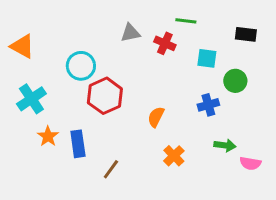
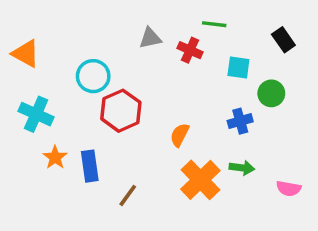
black rectangle: (246, 34) -> (283, 40), turned 48
cyan cross: (31, 99) -> (36, 114), turned -32
green arrow: (225, 145) -> (242, 168), moved
orange cross: (174, 156) -> (200, 180), size x1.6

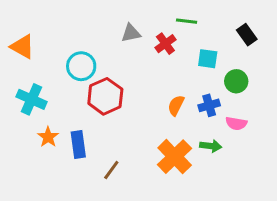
red cross: (190, 50) -> (165, 44), turned 30
orange semicircle: (180, 135) -> (176, 105), moved
pink semicircle: (289, 189) -> (236, 123), moved

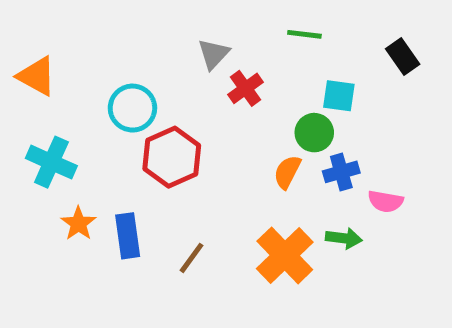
gray triangle: (131, 33) -> (214, 54), turned -35
red cross: (165, 44) -> (245, 88), moved
green circle: (236, 81) -> (314, 133), moved
brown line: (111, 170) -> (191, 258), moved

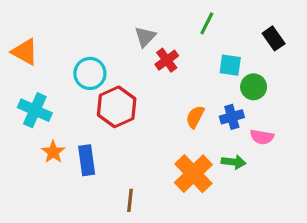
green line: (304, 34) -> (207, 23), turned -70
green circle: (314, 133) -> (254, 87), moved
brown line: (191, 258) -> (130, 200), moved, turned -30

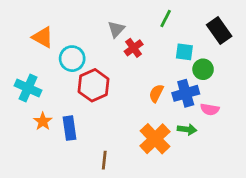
black rectangle: (274, 38) -> (219, 31), size x1.4
orange triangle: (25, 52) -> (43, 37), moved
blue cross: (232, 117) -> (186, 93), size x1.4

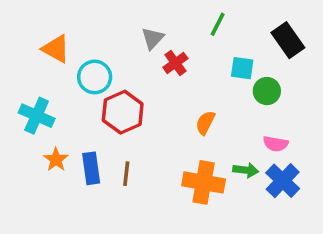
blue cross: (186, 93) -> (283, 181), moved, turned -30
orange cross: (155, 139) -> (204, 182), turned -36
brown line: (104, 160) -> (126, 174), moved

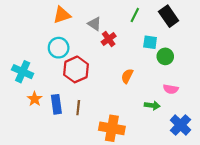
gray triangle: (153, 38) -> (94, 24), turned -40
black rectangle: (288, 40) -> (169, 16), moved
orange triangle: (56, 49) -> (62, 15), moved, turned -48
blue cross: (283, 181) -> (181, 125), moved
orange cross: (204, 182) -> (112, 128), moved

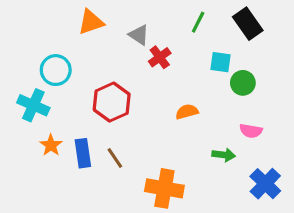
cyan circle: (59, 48) -> (56, 70), moved
orange semicircle: (127, 76) -> (187, 112), turned 48
brown line: (78, 108) -> (115, 158), turned -40

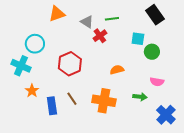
green line: (198, 22) -> (112, 19), moved, turned 56
blue rectangle: (83, 153) -> (52, 106), moved
orange cross: (164, 188) -> (104, 101), moved

